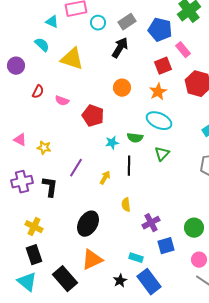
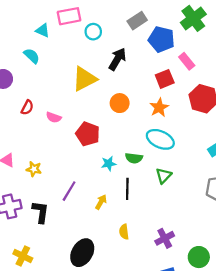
gray rectangle: (127, 22) -> (137, 21), moved
yellow triangle: (72, 59) -> (84, 79), moved, turned -45
purple cross: (151, 223) -> (165, 238), moved

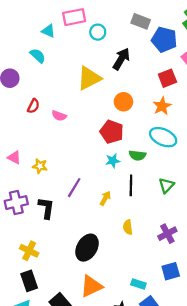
gray rectangle: (137, 21) -> (141, 21), turned 54
red pentagon: (88, 134) -> (112, 132), moved
green triangle: (164, 176) -> (166, 185), moved

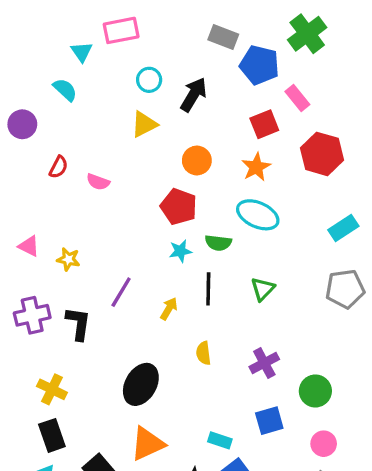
cyan triangle: (48, 31) -> (82, 52), turned 32
cyan circle: (98, 32) -> (149, 80), moved
yellow triangle: (89, 78) -> (144, 124), size x0.7

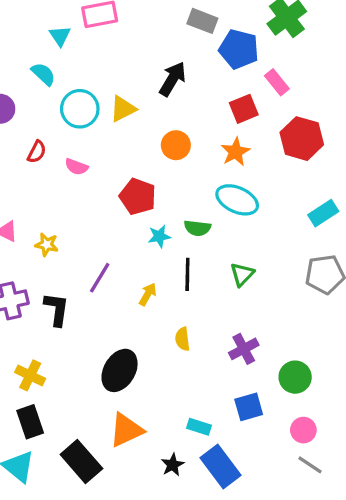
cyan circle: (149, 80) -> (80, 109), moved, size x1.5
red pentagon: (179, 207) -> (138, 197), moved

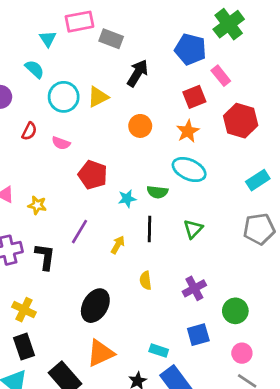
gray rectangle: (202, 21) -> (111, 39), moved
red pentagon: (138, 197) -> (93, 175), moved

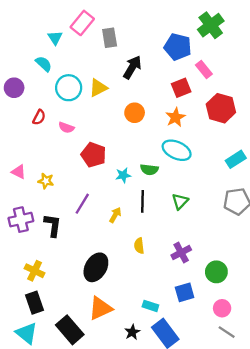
pink rectangle: (79, 22) -> (82, 23), turned -40
gray rectangle: (111, 39) -> (110, 38), turned 60

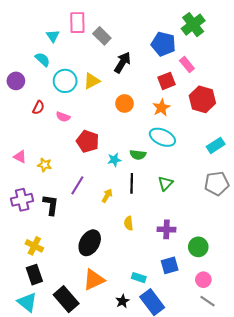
pink rectangle: (82, 23) -> (77, 23), turned -40
gray rectangle: (110, 38) -> (102, 36), turned -36
purple cross: (181, 253) -> (166, 229), turned 30

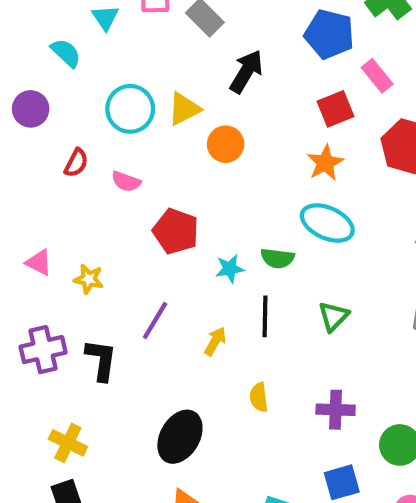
cyan semicircle: (43, 59) -> (66, 53), moved
orange circle: (124, 103) -> (226, 144), moved

